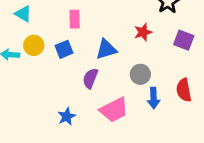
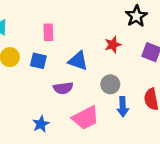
blue square: (64, 49) -> (38, 61), turned 35
blue triangle: (106, 49) -> (78, 61), turned 35
purple semicircle: (90, 78) -> (63, 88), turned -120

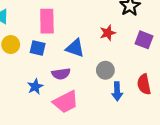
pink rectangle: (48, 32) -> (47, 21), size x1.5
pink trapezoid: (85, 118) -> (66, 102), moved
blue star: (41, 124) -> (35, 87), moved

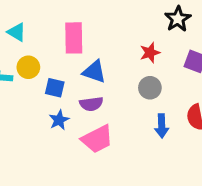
blue square: (38, 48) -> (55, 88), moved
blue triangle: (75, 48) -> (94, 72), moved
gray circle: (105, 70) -> (150, 88), moved

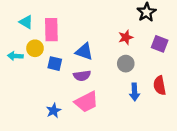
pink rectangle: (74, 38) -> (51, 30), moved
blue star: (59, 120) -> (54, 111), moved

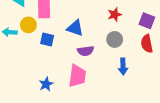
purple semicircle: (82, 76) -> (86, 51), moved
red semicircle: (160, 85) -> (147, 44), moved
pink trapezoid: (86, 102) -> (77, 76), turned -55

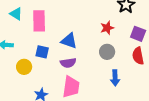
yellow circle: (28, 25) -> (24, 67), moved
purple semicircle: (86, 51) -> (68, 63), moved

